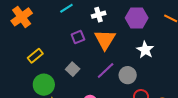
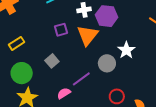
purple hexagon: (137, 18) -> (107, 16), moved
purple line: (106, 71) -> (81, 79), moved
gray circle: (128, 75) -> (107, 63), moved

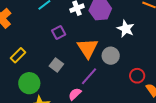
orange triangle: (88, 35) -> (88, 48), moved
white star: (126, 50) -> (126, 29), moved
red circle: (117, 96) -> (137, 76), moved

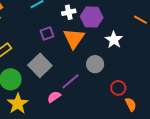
orange triangle: (88, 48) -> (74, 38), moved
gray square: (56, 65) -> (40, 65), size x1.6

